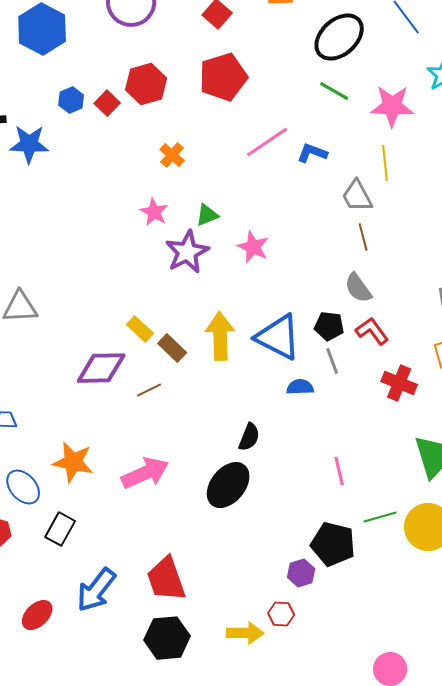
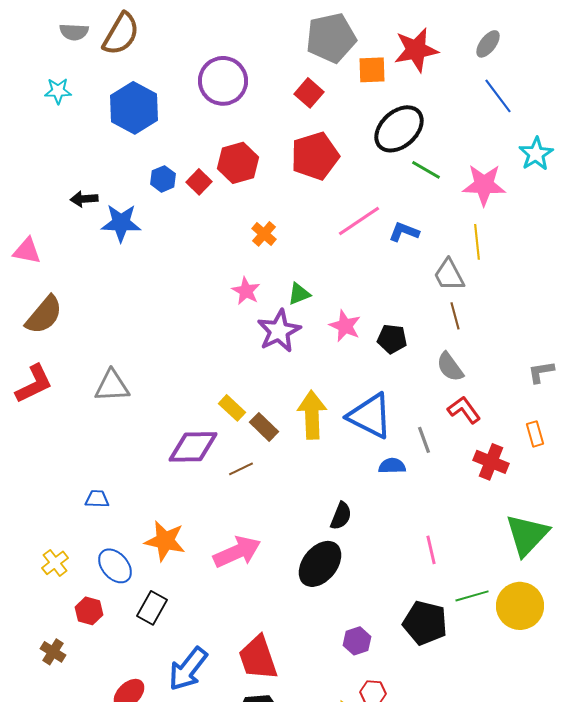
black ellipse: (339, 37) -> (399, 129), moved
black pentagon: (329, 326) -> (392, 339), moved
purple hexagon: (301, 573) -> (357, 641), moved

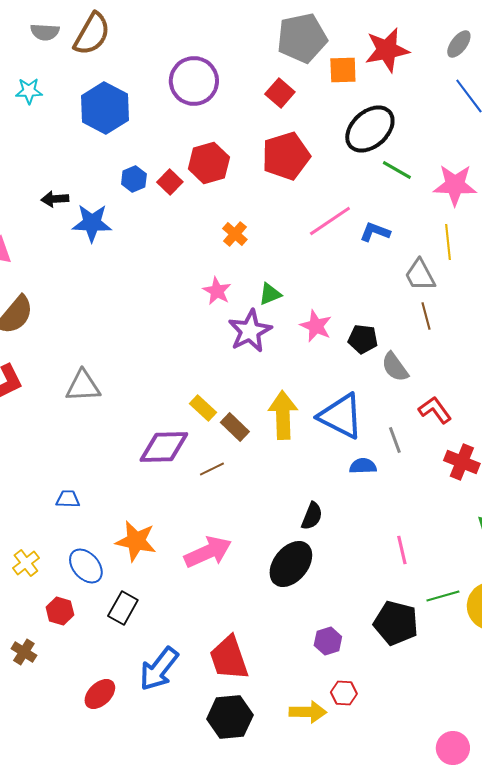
gray semicircle: (450, 367) -> (395, 367), moved

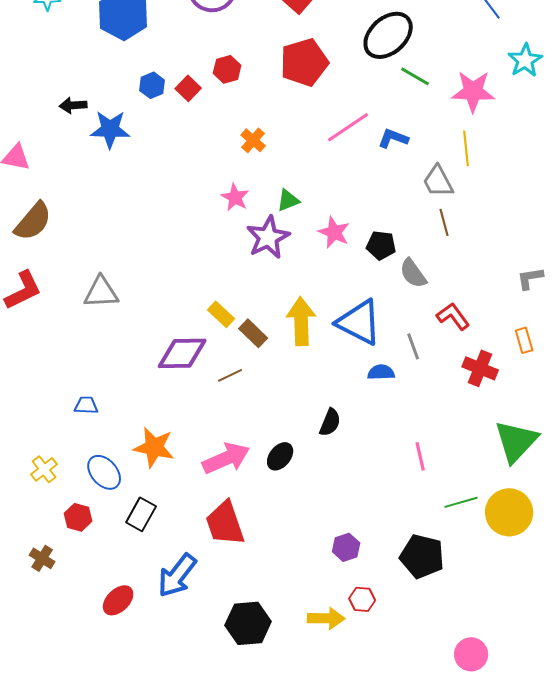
red hexagon: (209, 163) -> (227, 69), size x0.7
black ellipse: (291, 564) -> (280, 456), moved, size x0.6
black pentagon: (396, 623) -> (422, 556), moved
red trapezoid: (229, 658) -> (225, 523), moved

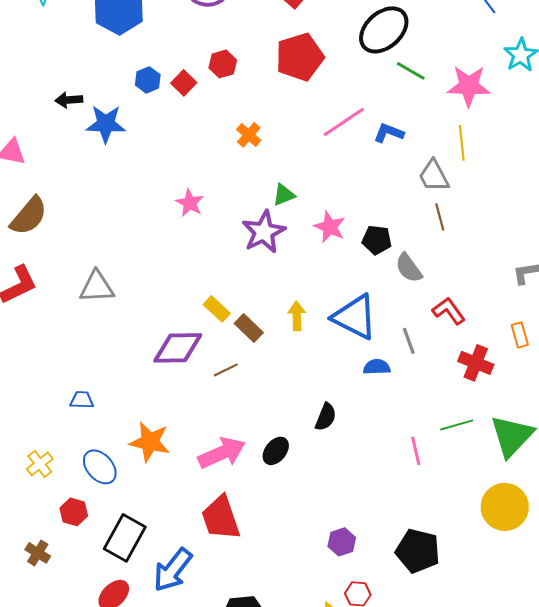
pink star: (235, 197) -> (190, 203), moved
yellow arrow: (301, 321) -> (297, 316), size x0.6
green line: (461, 502) -> (457, 425), moved
black rectangle: (141, 514) -> (125, 538), moved, size x1.4

